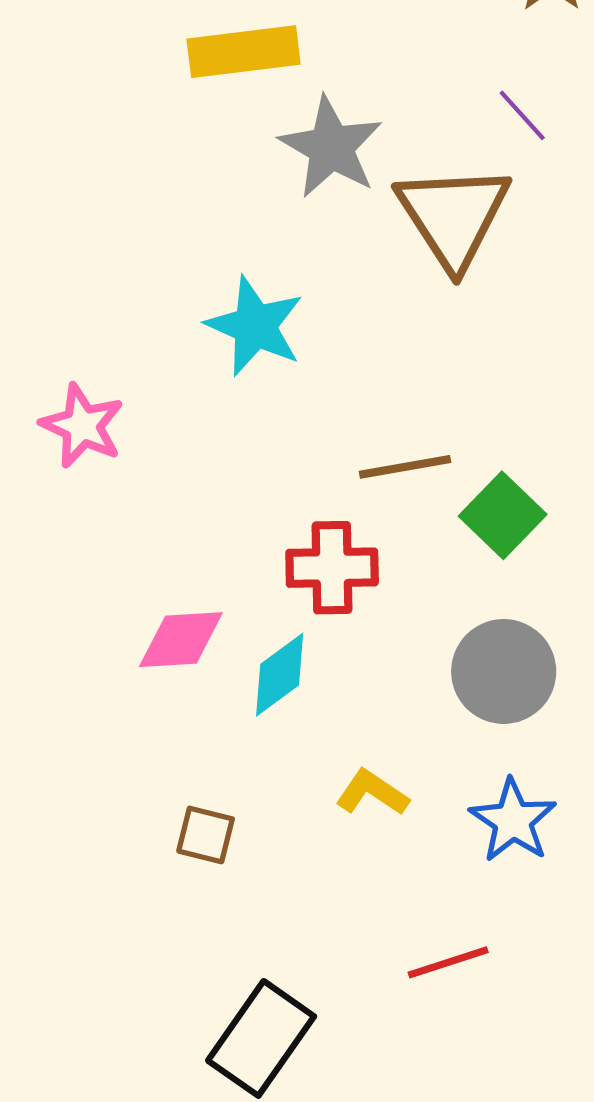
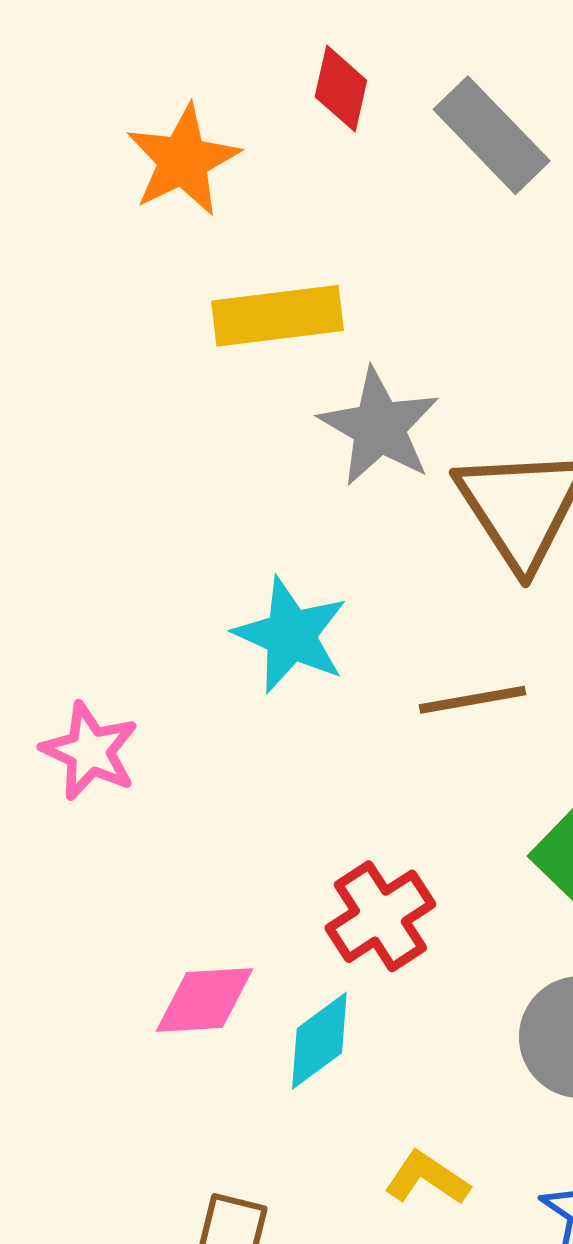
brown line: (405, 467) -> (472, 700), moved
red cross: (332, 568) -> (380, 916), turned -32

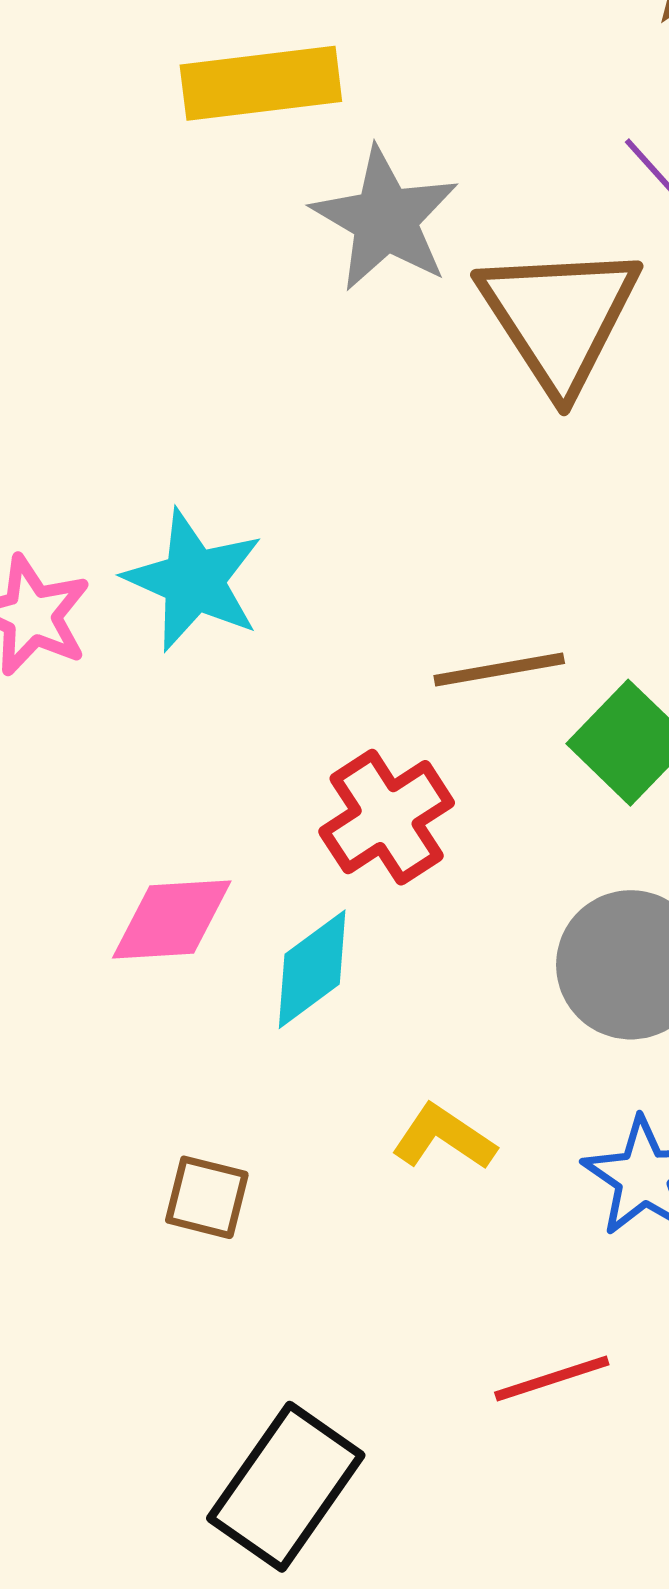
cyan star: (291, 635) -> (194, 580), moved
brown line: (472, 700) -> (499, 669), moved

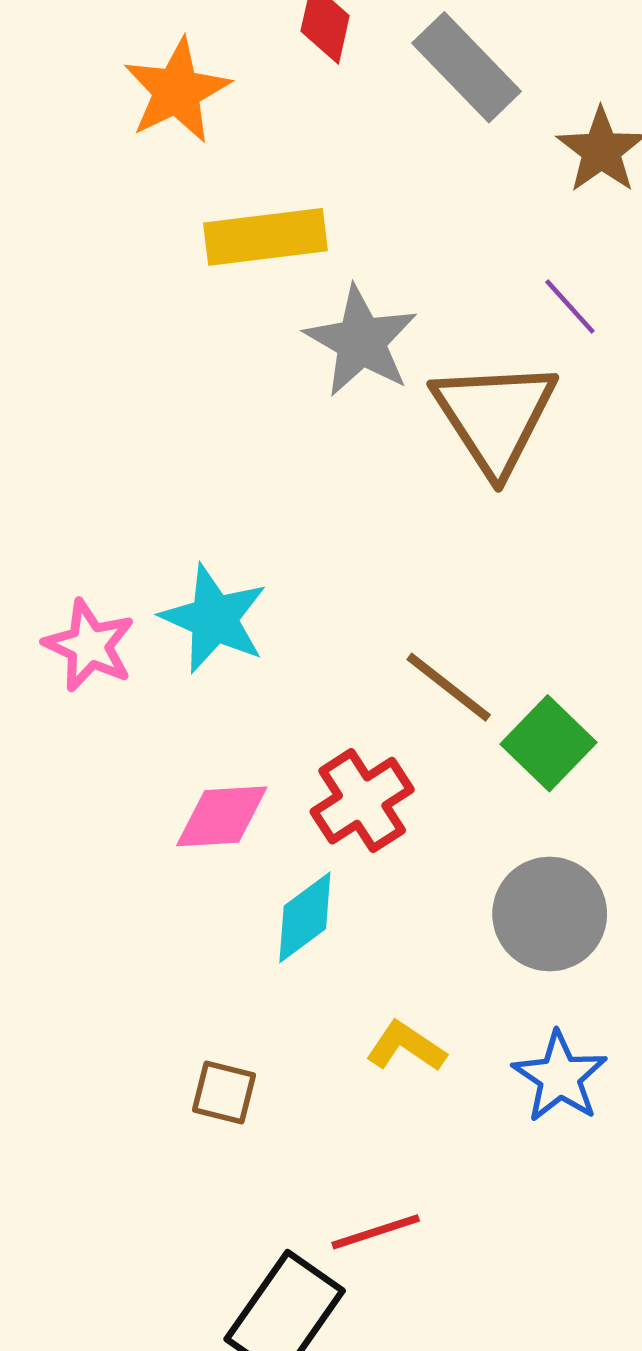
brown line: (499, 669) -> (449, 687), turned 48
pink diamond: (172, 920) -> (222, 816), moved
red line: (552, 1379) -> (376, 1232), moved

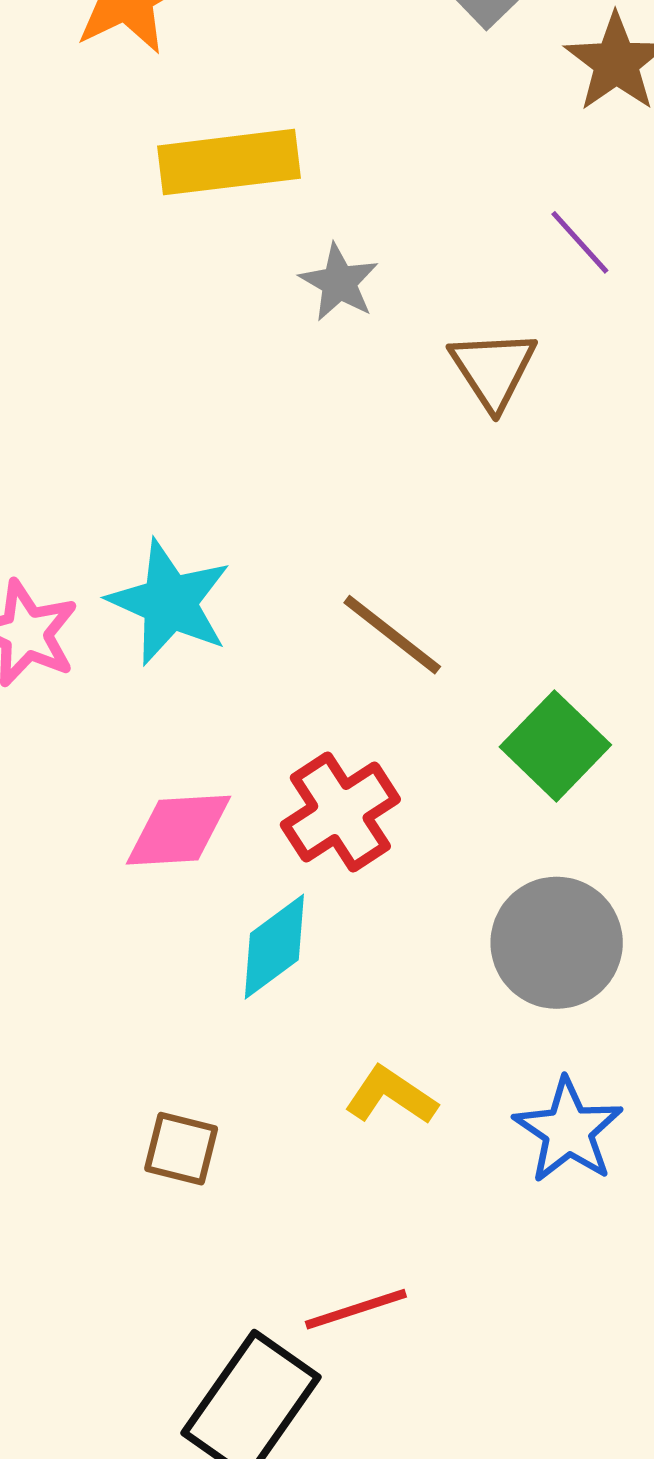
gray star: (361, 341) -> (339, 282), size x0.6
brown triangle: (495, 417) -> (493, 369), size x0.6
brown line: (449, 687) -> (392, 635), moved

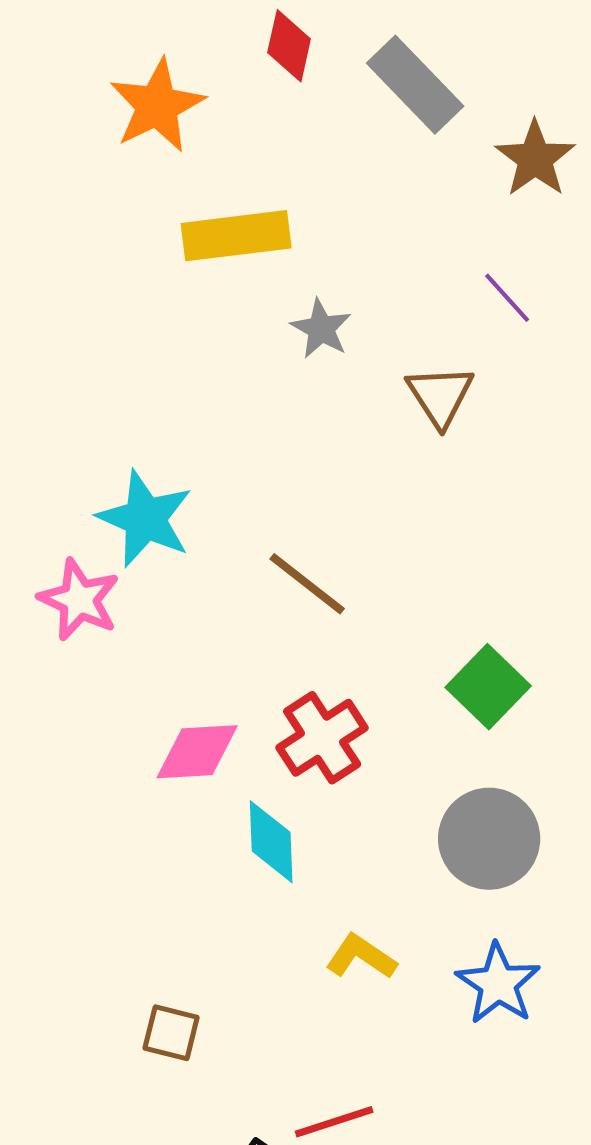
cyan star: (169, 602) -> (145, 519), moved
brown line: (392, 635) -> (307, 584), moved
cyan diamond: (274, 947) -> (271, 842), turned -56
brown square: (181, 1149) -> (171, 1033), moved

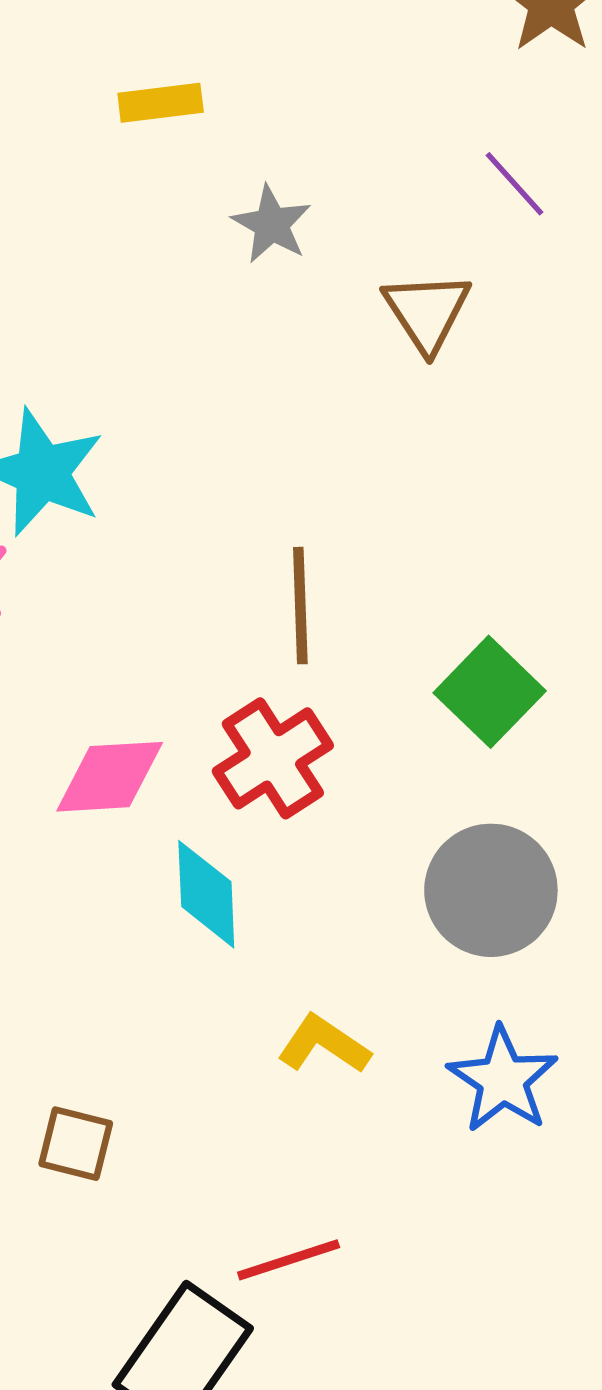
yellow rectangle: (236, 236) -> (161, 103), size x0.6
brown line: (307, 584) -> (300, 606), moved, turned 50

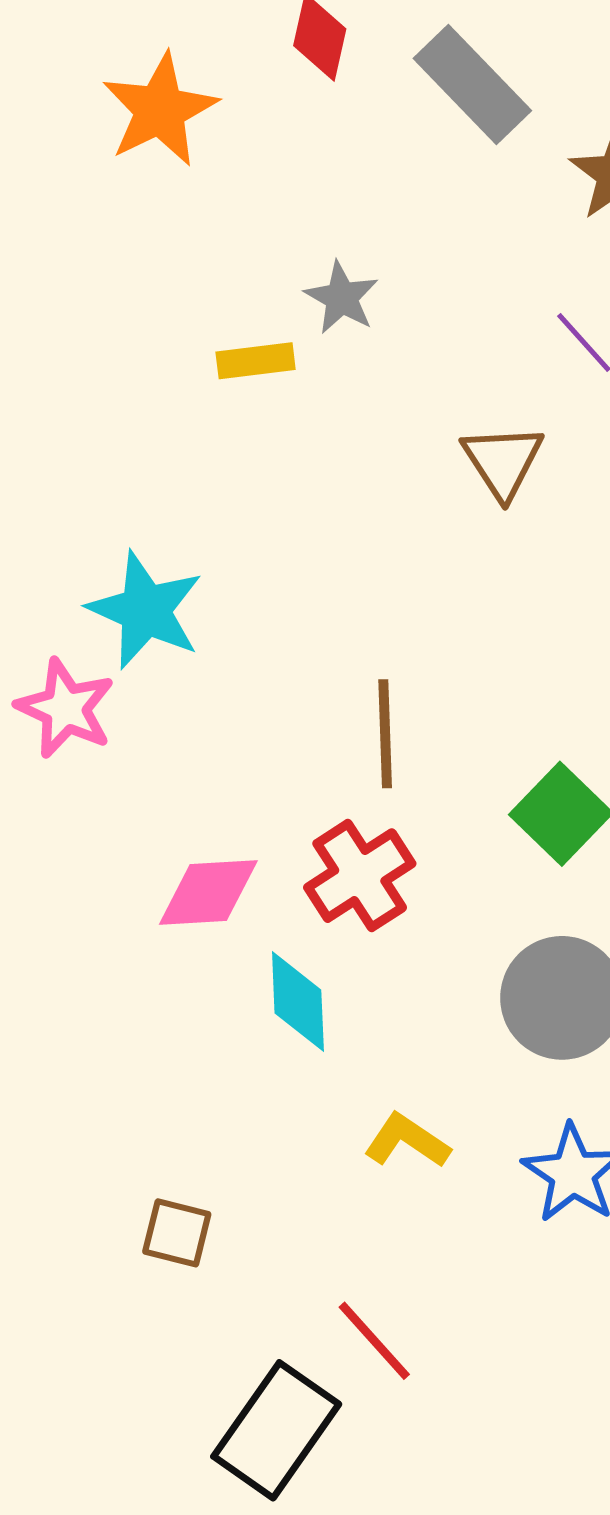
yellow rectangle: (161, 103) -> (256, 361), moved
gray star: (272, 224) -> (342, 298), moved
red line: (289, 1260) -> (374, 1341), turned 66

